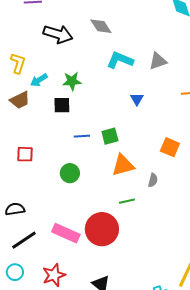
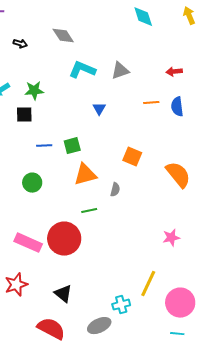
black arrow: (58, 34) -> (20, 44), size x0.5

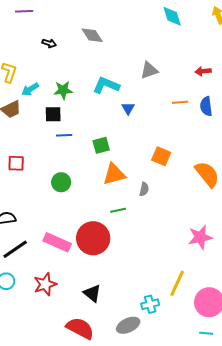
cyan L-shape: (82, 70) -> (106, 85), moved
blue line: (44, 146) -> (64, 135), moved
pink star: (171, 238) -> (200, 237), size x1.4

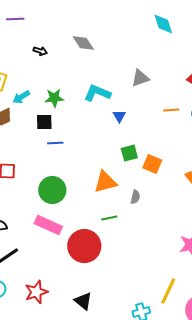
green square: (101, 145) -> (129, 153), moved
green circle: (61, 182) -> (52, 190), size x1.4
pink rectangle: (57, 242) -> (48, 225), moved

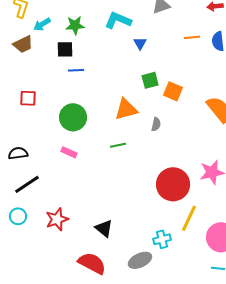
green line: (109, 218) -> (118, 145), moved
pink rectangle: (48, 225) -> (69, 152), size x0.6
red circle: (84, 246) -> (173, 184), moved

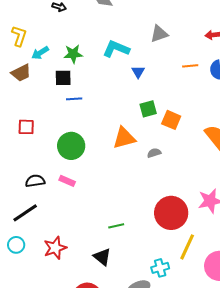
gray semicircle: (156, 124) -> (154, 153), turned -120
green line: (118, 145) -> (116, 226), moved
black semicircle: (18, 153) -> (35, 181), moved

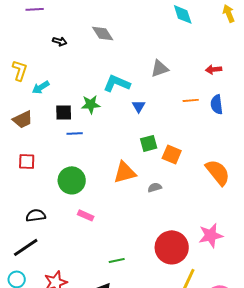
green star: (73, 54) -> (91, 104), moved
brown trapezoid: (21, 73) -> (23, 119), moved
pink rectangle: (67, 181) -> (86, 215), moved

